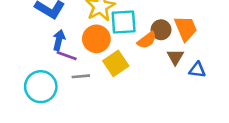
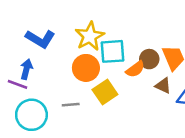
blue arrow: (59, 40) -> (26, 69), moved
purple line: (67, 56) -> (18, 84), moved
brown triangle: (175, 57) -> (163, 86), turned -36

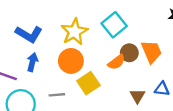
cyan square: (113, 51) -> (114, 25), moved, turned -35
blue arrow: (26, 69) -> (32, 62), moved
brown triangle: (163, 86) -> (137, 96), moved, turned 35

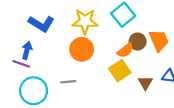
yellow star: (74, 32) -> (85, 21), turned 30
blue arrow: (32, 62) -> (27, 50), moved
yellow square: (88, 83) -> (120, 71), moved

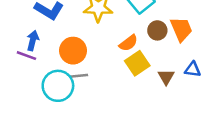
orange circle: (82, 49) -> (73, 51), moved
orange semicircle: (125, 50) -> (128, 43), moved
cyan circle: (34, 91) -> (58, 86), moved

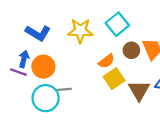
orange circle: (73, 51) -> (43, 67), moved
brown triangle: (166, 77) -> (139, 90), size x1.5

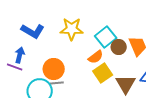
cyan square: (117, 24) -> (106, 37), moved
orange circle: (43, 67) -> (54, 69), moved

